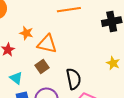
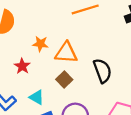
black semicircle: (74, 79) -> (102, 71), moved

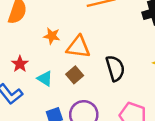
red star: (22, 66) -> (20, 64), moved
cyan triangle: (37, 97) -> (45, 79), moved

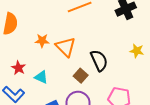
orange triangle: (78, 47) -> (66, 47), turned 45
brown square: (75, 75) -> (81, 76), moved

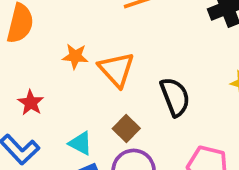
brown square: (81, 76) -> (126, 128), moved
cyan triangle: (41, 77) -> (81, 143), moved

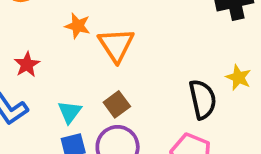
black semicircle: (175, 97) -> (203, 99), moved
cyan triangle: (81, 143) -> (70, 112), turned 30

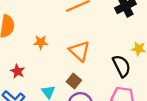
orange triangle: (116, 45) -> (80, 51), moved

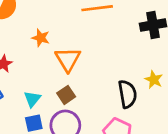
orange triangle: (80, 51) -> (68, 59), moved

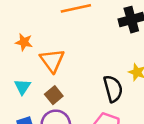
cyan triangle: (32, 99) -> (22, 87), moved

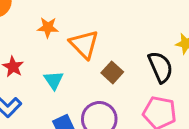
brown square: (54, 95) -> (112, 72), moved

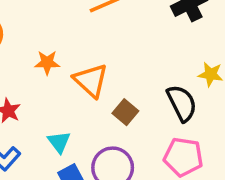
cyan triangle: (54, 80) -> (59, 142), moved

